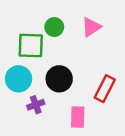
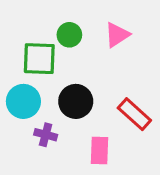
red rectangle: (105, 89) -> (134, 114), turned -75
purple cross: (36, 105) -> (46, 135), turned 35

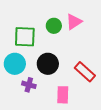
green circle: (69, 35) -> (54, 26), moved

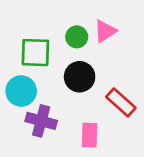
black circle: (48, 64) -> (80, 77), moved
purple cross: (29, 85) -> (41, 121), size x1.5

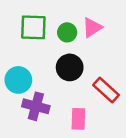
green square: (35, 53) -> (33, 27), moved

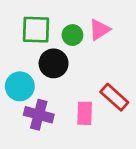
black circle: (70, 67) -> (54, 63), moved
pink rectangle: (78, 119) -> (85, 113), moved

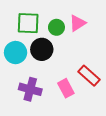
cyan circle: (20, 86) -> (16, 53), moved
pink rectangle: (85, 113) -> (66, 88), turned -30

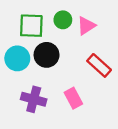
green circle: (56, 27) -> (63, 20), moved
red rectangle: (89, 76) -> (99, 65), moved

